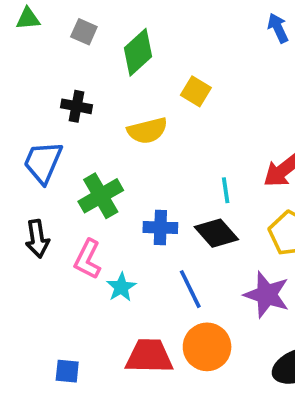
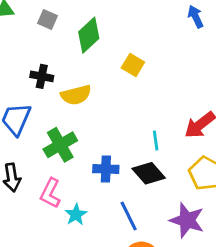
yellow semicircle: (147, 131) -> (76, 95), moved

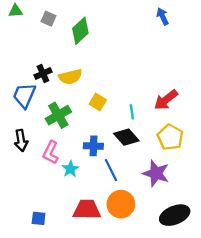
yellow square: (133, 65) -> (98, 102), moved
black cross: (42, 76) -> (43, 74), moved, turned -35
blue cross: (106, 169) -> (93, 146), moved

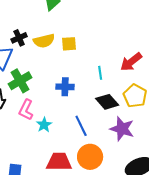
yellow square: (98, 102) -> (69, 44), moved, turned -35
green cross: (58, 115) -> (20, 81), moved
black diamond: (126, 137) -> (107, 102), moved
blue cross: (93, 146) -> (65, 87), moved

